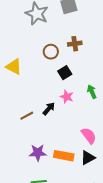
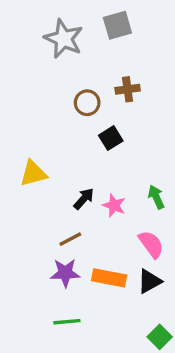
yellow triangle: (14, 67) -> (33, 173), moved, turned -42
green arrow: (92, 92) -> (156, 197), moved
pink star: (67, 97) -> (114, 205), moved
brown line: (27, 116) -> (70, 239), moved

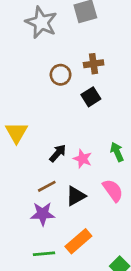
black square: (111, 138) -> (91, 97), moved
yellow triangle: (33, 173) -> (16, 133), turned -45
orange rectangle: (109, 278) -> (78, 241), moved, turned -52
black triangle: (149, 281) -> (76, 196), moved

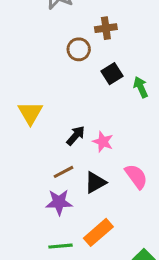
brown cross: (94, 64) -> (106, 28), moved
green arrow: (117, 152) -> (141, 87), moved

